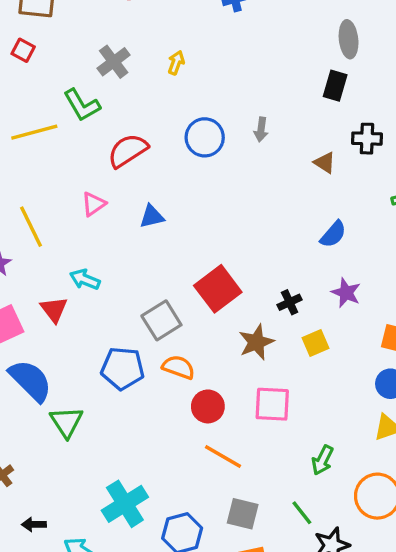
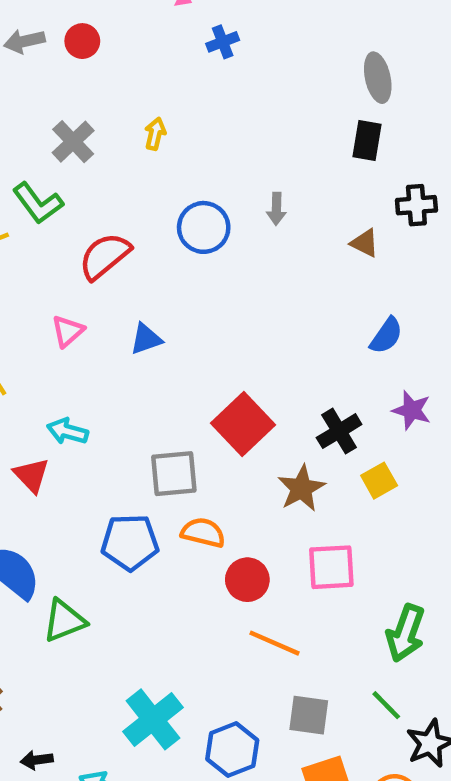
black cross: (290, 302) -> (339, 431), size x1.4
gray square: (161, 320) -> (174, 474), turned 33
green triangle: (66, 422) -> (64, 621), turned 48
green arrow: (322, 460) -> (405, 633), size x1.4

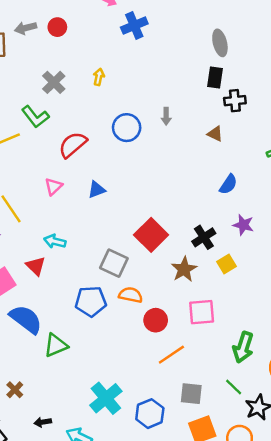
blue cross: (223, 42) -> (134, 25), size x1.5
black cross: (416, 205) -> (235, 101), moved
gray square: (174, 474) -> (114, 263), turned 32
orange line: (275, 643) -> (171, 355), turned -56

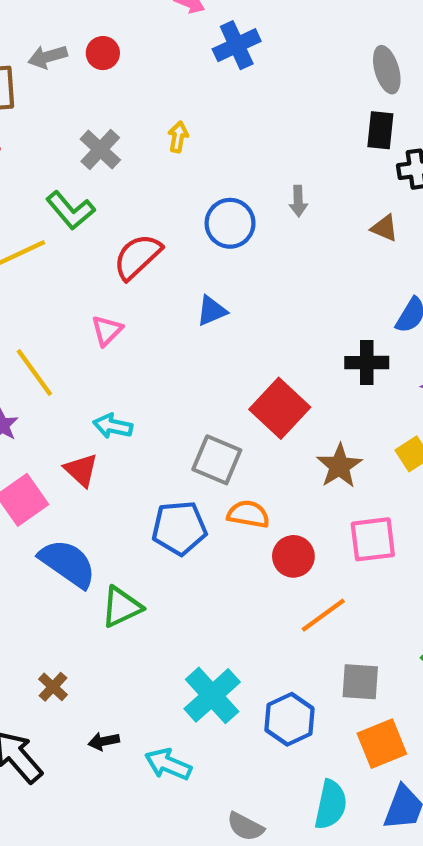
blue triangle: (97, 190) -> (212, 311), moved
black cross: (204, 237) -> (367, 363), moved, turned 35

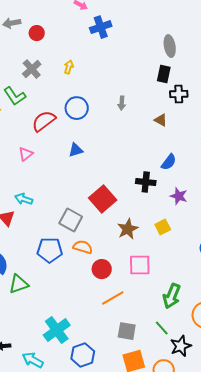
red circle: (103, 53) -> (37, 33), moved
blue circle: (230, 223) -> (77, 108), moved
blue hexagon: (289, 719) -> (83, 355), moved

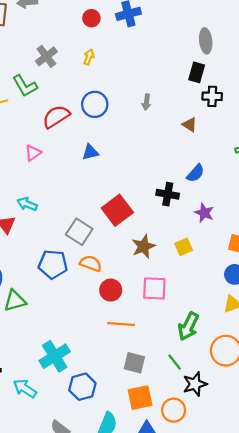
red circle: (37, 33) -> (91, 18), moved
orange line: (113, 298) -> (121, 324), turned 30

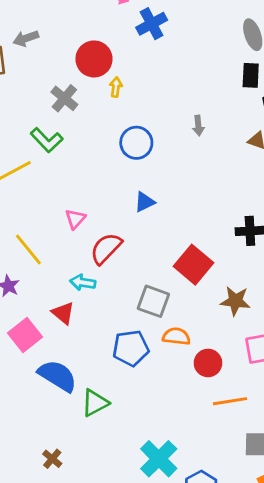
red circle: (91, 18) -> (94, 59), moved, size x1.6
red semicircle: (56, 117) -> (106, 248), moved
brown star: (143, 246) -> (235, 301), turned -30

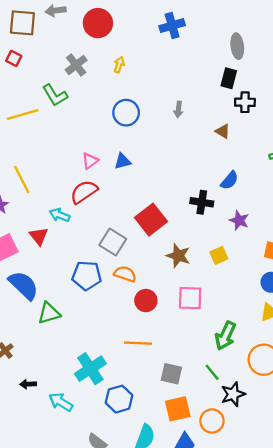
blue cross: (152, 24) -> (172, 26), moved
red circle: (94, 59) -> (98, 23), moved
pink triangle: (75, 219) -> (90, 161), moved
orange line: (230, 401) -> (138, 343), moved

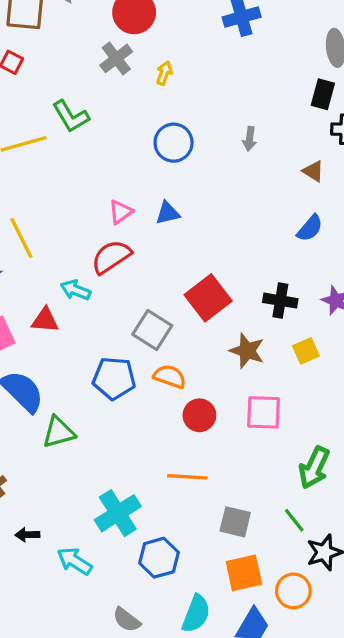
gray cross: (76, 65) -> (116, 58), moved
blue semicircle: (230, 180) -> (310, 228), moved
black cross: (202, 202) -> (280, 301), moved
red triangle: (39, 236) -> (45, 320), turned -48

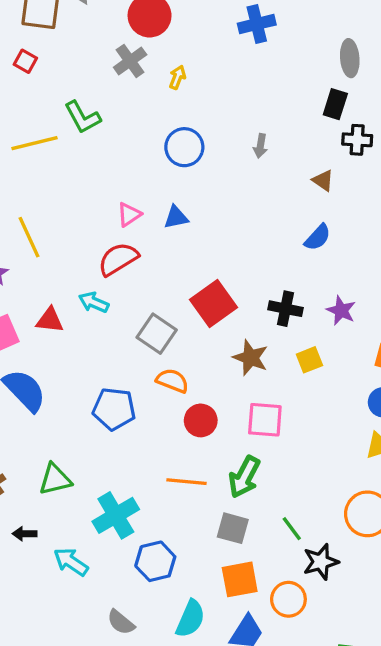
cyan arrow: (76, 290) -> (94, 302), moved
blue pentagon: (114, 378) -> (114, 409), moved
green triangle: (59, 432) -> (55, 479), moved
green arrow: (314, 468) -> (244, 477), moved

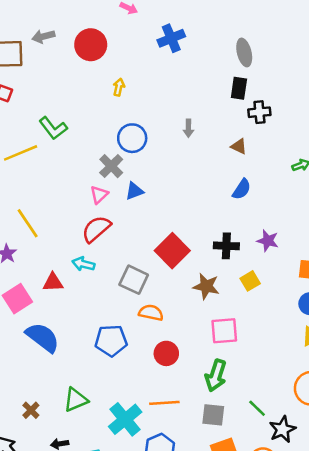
gray cross: (130, 61) -> (111, 166), moved
red circle: (201, 420) -> (166, 353), moved
orange line: (186, 482) -> (164, 403), moved

